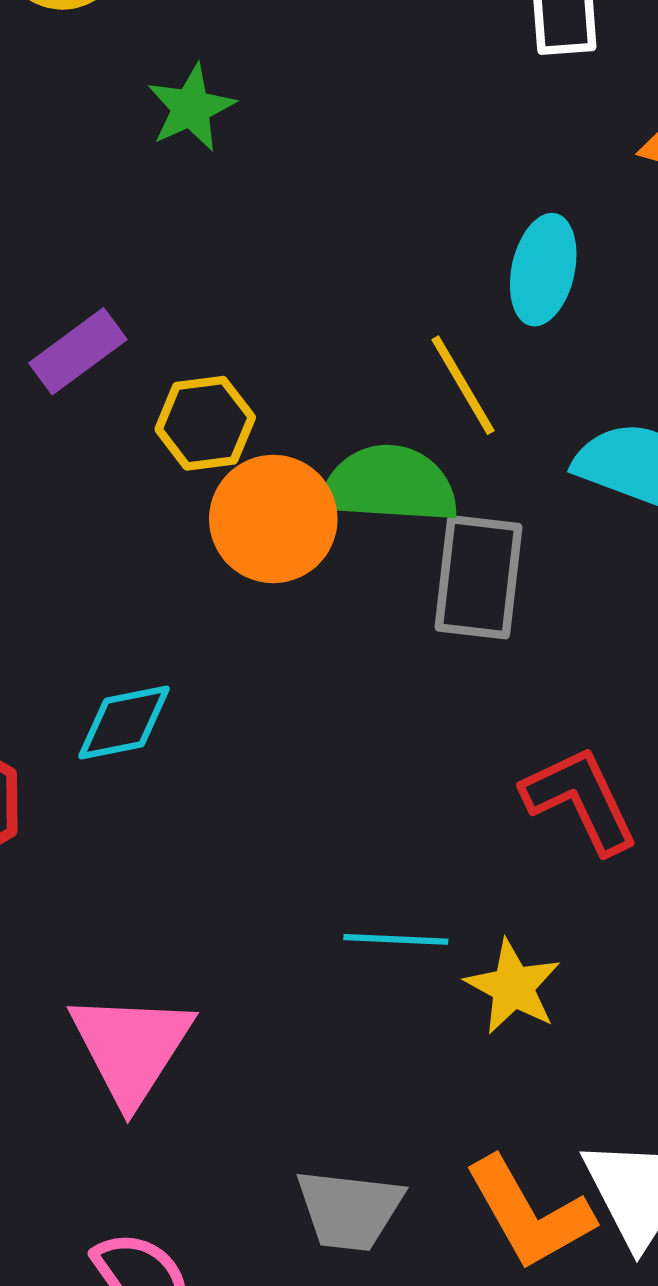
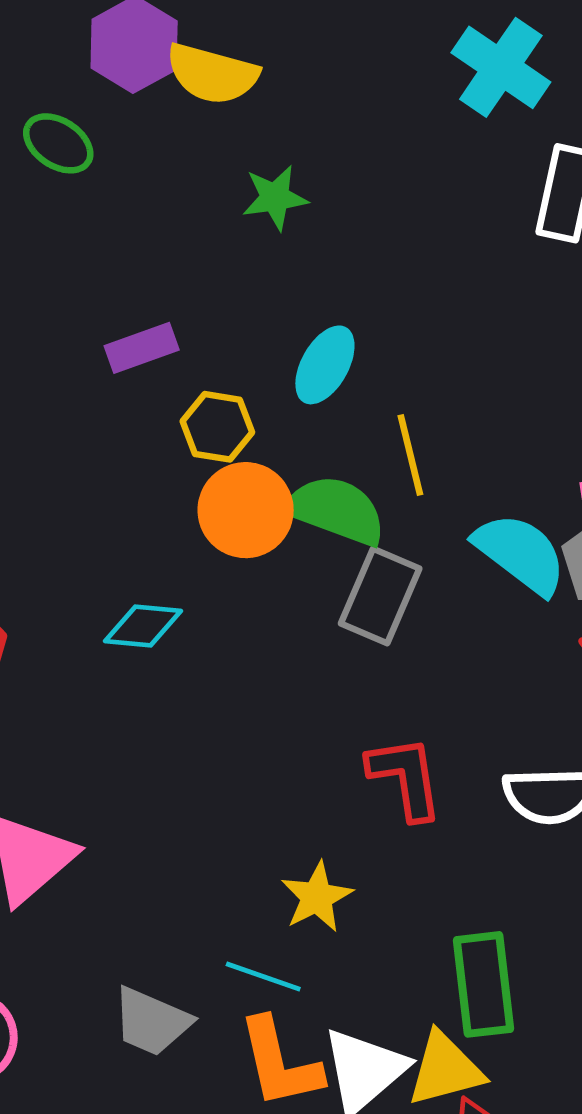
cyan ellipse: (543, 270) -> (325, 365), moved
cyan diamond: (124, 722) -> (143, 626), moved
cyan line: (396, 939) -> (263, 976), moved

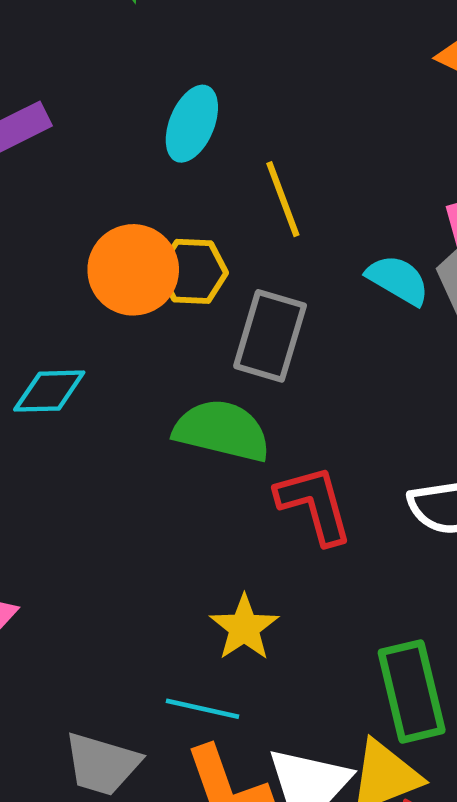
yellow hexagon: (217, 427) -> (193, 271), moved
green semicircle: (336, 510) -> (222, 431), moved
cyan semicircle: (520, 553) -> (398, 280), size x0.7

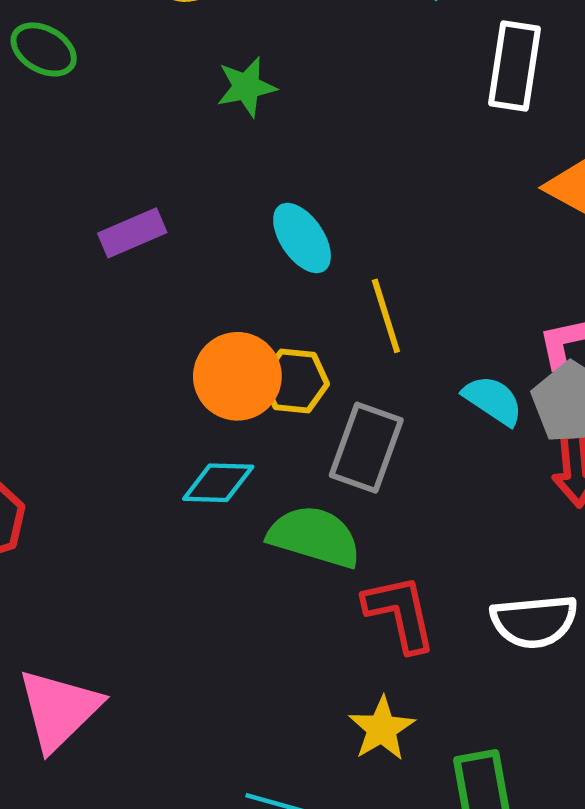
cyan ellipse: (192, 124) -> (302, 238), turned -60
cyan diamond: (49, 391) -> (218, 483), moved
yellow star: (244, 628) -> (382, 729), moved

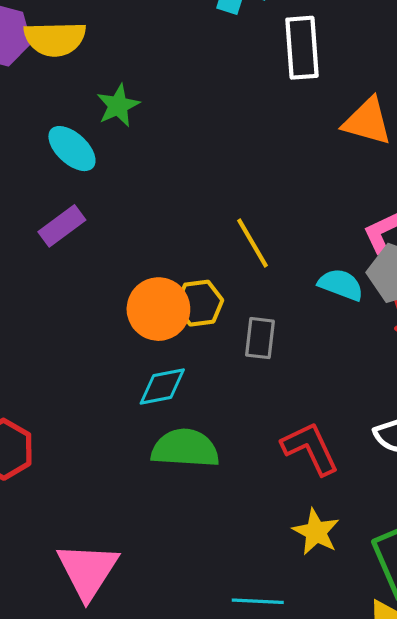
cyan ellipse: (302, 238) -> (72, 149), moved
gray rectangle: (366, 448) -> (260, 338), size x0.7
green semicircle: (314, 537) -> (185, 448), moved

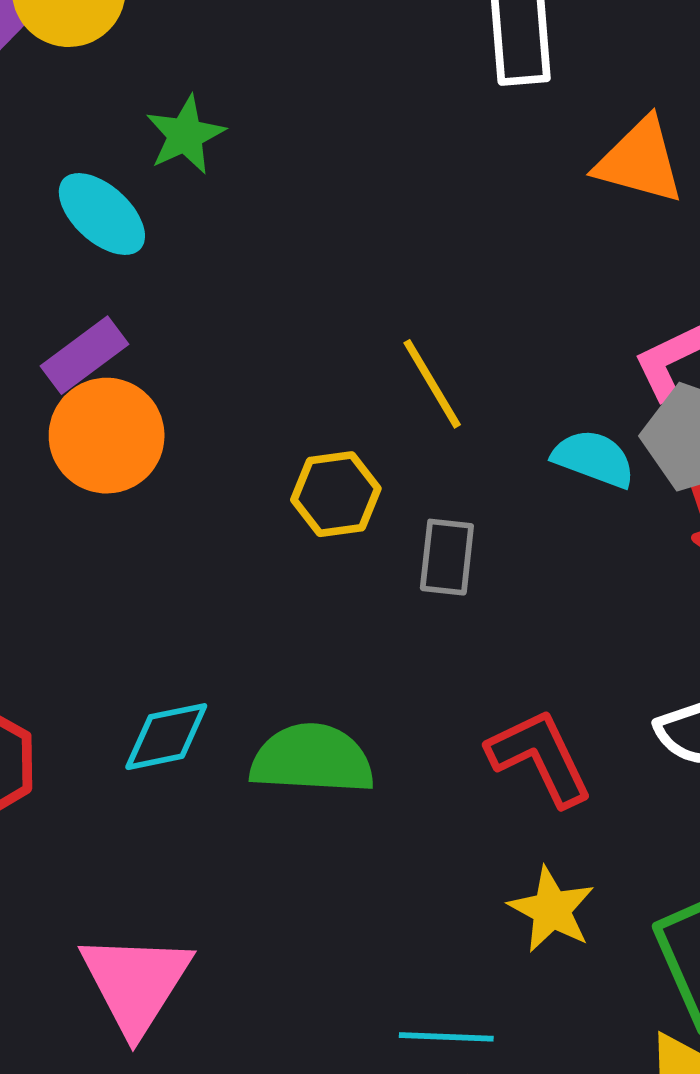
orange circle: (158, 309) -> (107, 436), moved
cyan diamond: (162, 387) -> (166, 737), moved

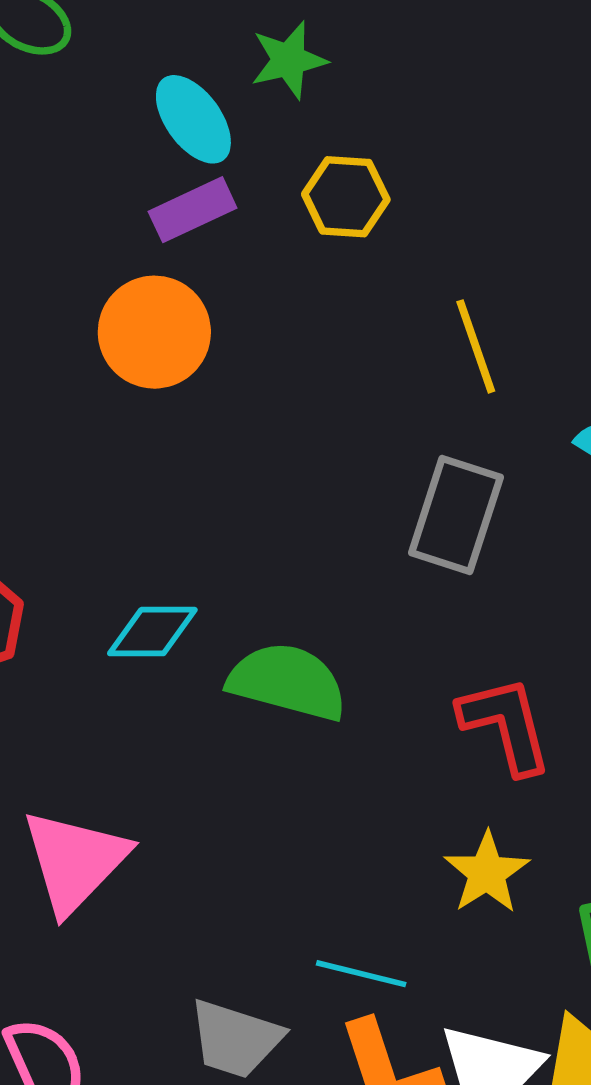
purple rectangle: (84, 355) -> (193, 210), moved
yellow hexagon: (336, 494) -> (346, 197), moved
gray rectangle: (447, 557) -> (456, 515), size x1.5

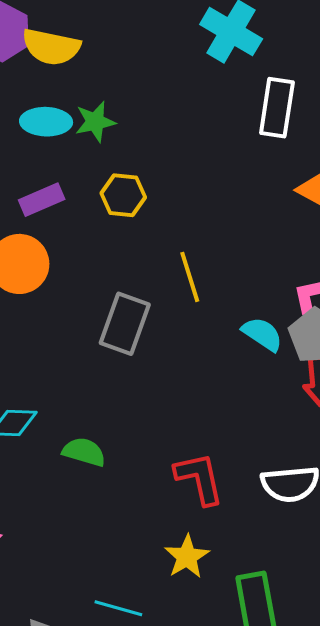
cyan ellipse: (193, 119) -> (46, 122), moved, turned -54
gray rectangle: (456, 515) -> (125, 324), moved
green semicircle: (287, 682) -> (84, 452), size x0.7

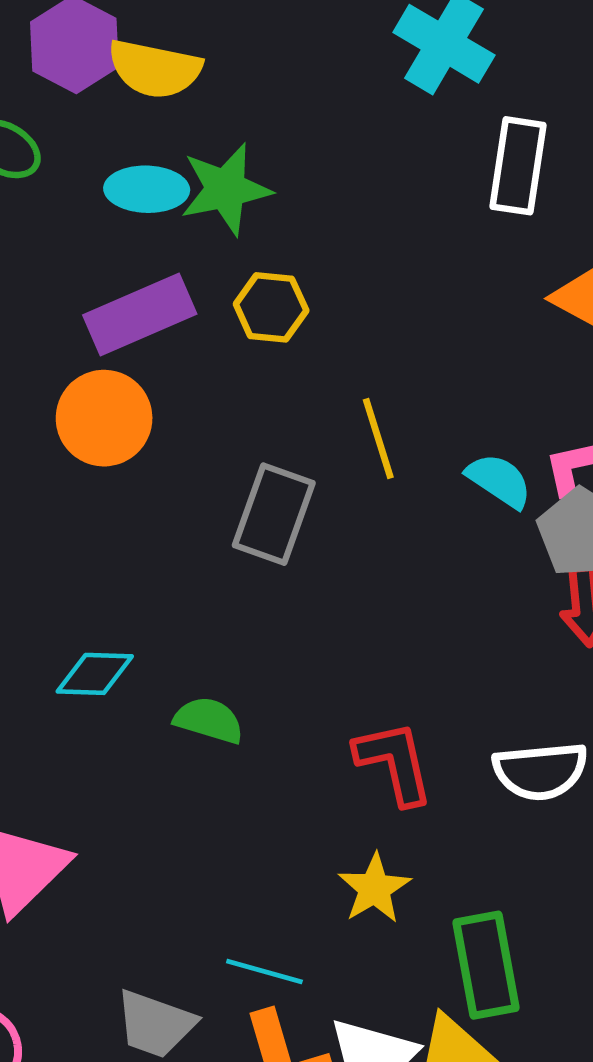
green star: (95, 122) -> (226, 189), size x1.4
purple rectangle: (42, 200) -> (140, 314), size x1.5
cyan semicircle: (262, 334) -> (499, 481), moved

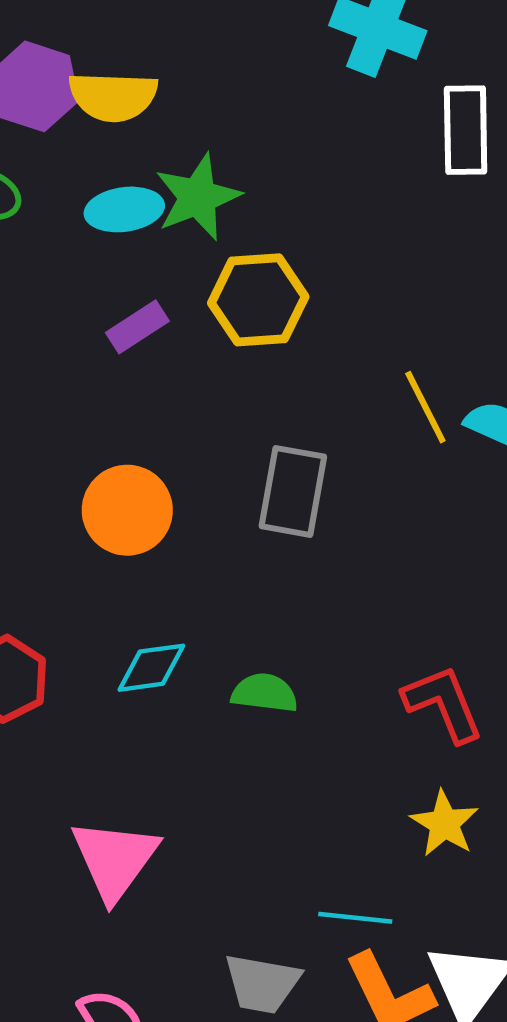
yellow hexagon: (271, 307) -> (258, 300), size x1.4
purple rectangle: (140, 314) -> (137, 327), size x0.6
orange circle: (104, 418) -> (127, 510), moved
yellow line: (378, 439) -> (425, 407), moved

